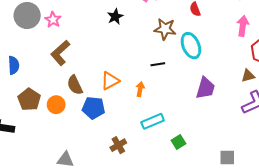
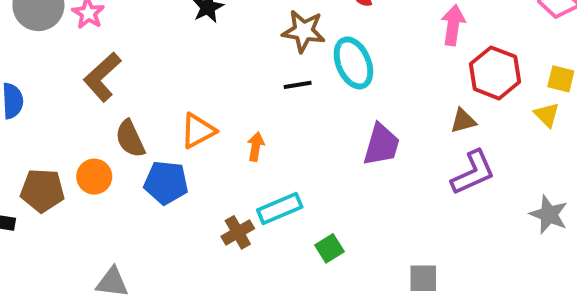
black line: (158, 64) -> (298, 85), moved
brown pentagon: (29, 100) -> (42, 191), moved, turned -30
brown cross: (118, 145) -> (238, 232), moved

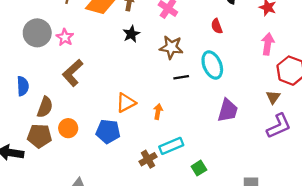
brown star: (304, 31) -> (171, 47), moved
brown triangle: (463, 121) -> (273, 97), turned -40
brown semicircle: (130, 139) -> (45, 107), moved, turned -135

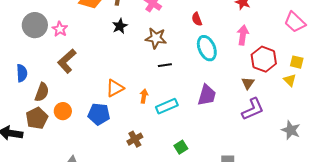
cyan ellipse: (212, 65) -> (207, 48), moved
brown pentagon: (39, 136) -> (37, 118), turned -30
cyan rectangle: (171, 146) -> (167, 106), moved

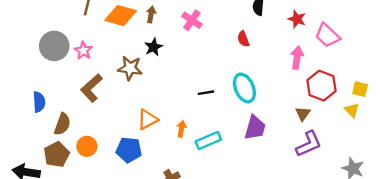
pink trapezoid: (295, 22) -> (327, 35), moved
brown star: (156, 38) -> (130, 68), moved
cyan ellipse: (207, 48) -> (244, 88), moved

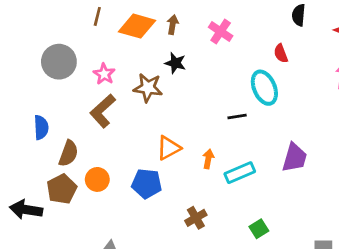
black star: (153, 47) -> (175, 63), turned -30
pink star: (83, 51) -> (104, 74), moved
cyan ellipse: (244, 88) -> (264, 88), moved

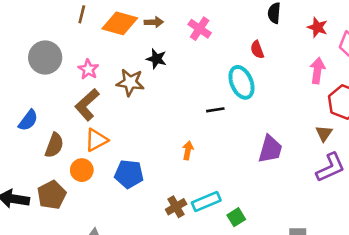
brown arrow: (173, 25) -> (154, 22), turned 78
blue semicircle: (41, 127) -> (28, 120), turned 40
orange triangle: (169, 148) -> (96, 140), moved
cyan rectangle: (240, 173) -> (206, 201), moved
brown pentagon: (62, 189) -> (52, 195), moved

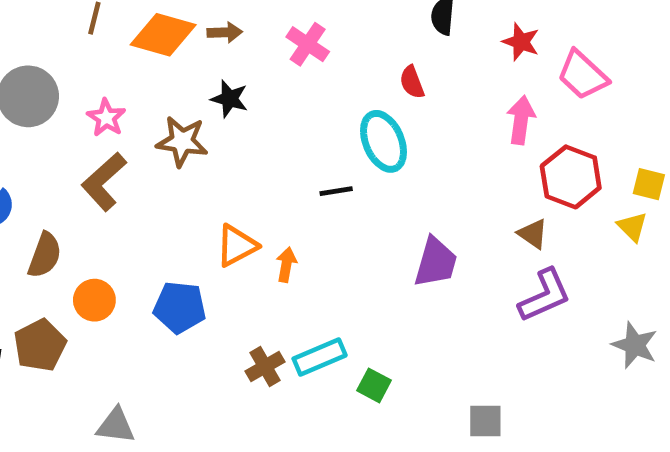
brown triangle: (324, 133) -> (533, 234), turned -30
orange triangle: (96, 140) -> (237, 246), moved
green square: (236, 217) -> (374, 385), turned -30

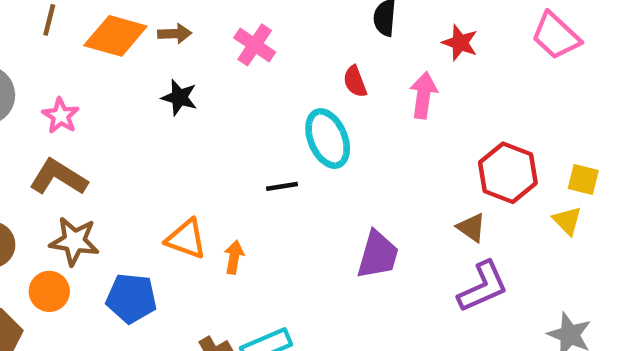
pink trapezoid: (583, 75) -> (556, 36), moved
pink arrow: (521, 120) -> (423, 95), moved
brown star: (182, 141) -> (74, 241), moved
brown L-shape: (104, 182) -> (58, 177), turned 74
orange triangle: (237, 246) -> (186, 239), turned 48

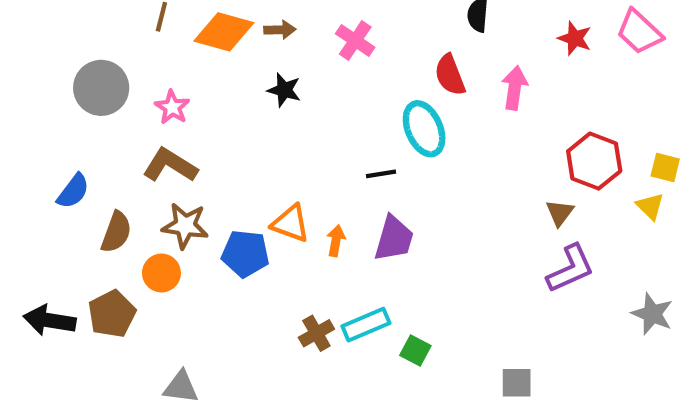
red star: (460, 43) -> (575, 38), moved
red semicircle: (355, 81) -> (450, 75), size x1.4
brown triangle: (471, 227) -> (560, 213), turned 32
purple trapezoid: (378, 255) -> (394, 239), moved
blue pentagon: (131, 298) -> (245, 254), moved

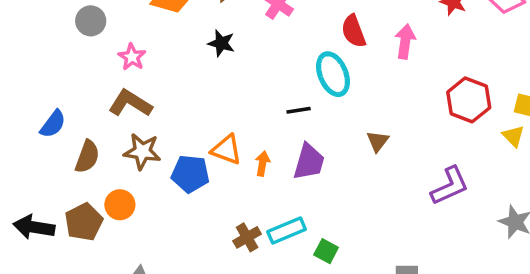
gray circle: (101, 88) -> (91, 21), moved, size x0.7
brown triangle: (560, 213) -> (378, 141), moved
orange circle: (161, 273) -> (120, 205), moved

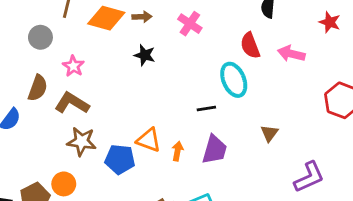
pink arrow: (405, 41) -> (291, 54), turned -84
brown semicircle: (87, 157) -> (38, 88), moved
purple L-shape: (450, 186) -> (309, 177), moved

